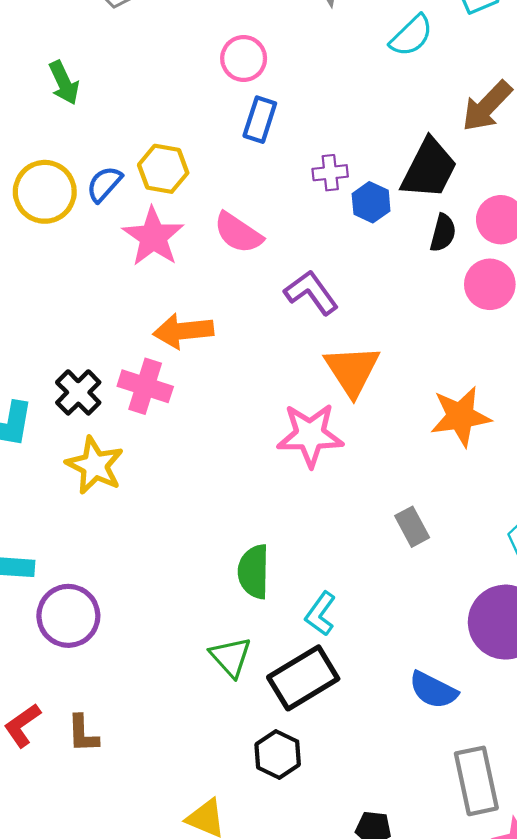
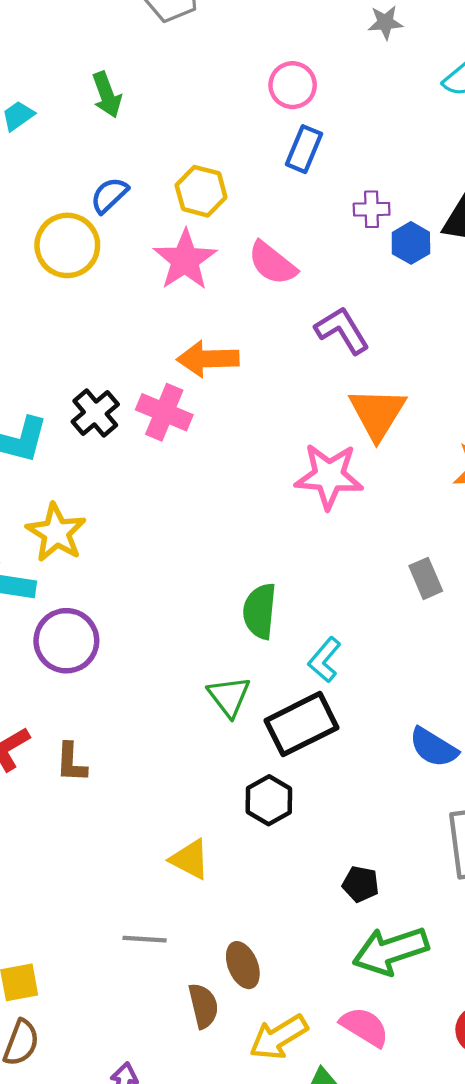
blue semicircle: (104, 184) -> (109, 195), moved
yellow circle: (45, 192) -> (67, 245), moved
yellow star: (95, 465) -> (56, 533), moved

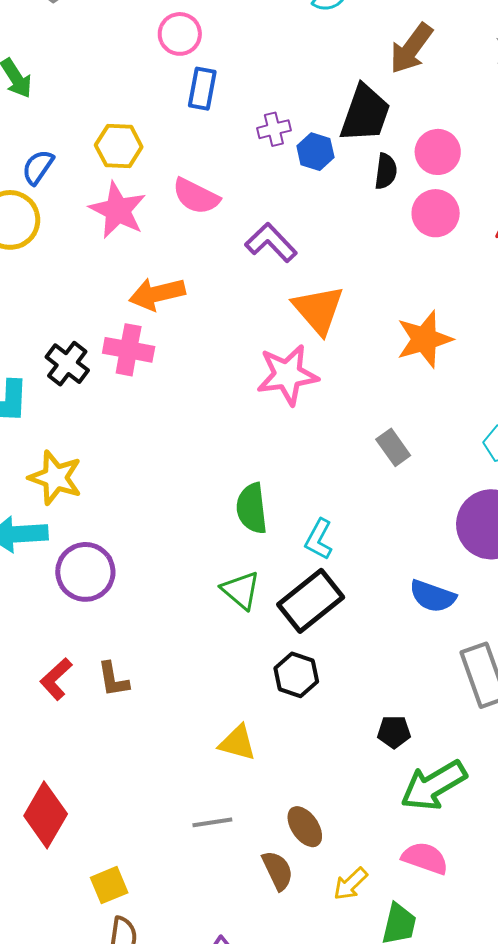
yellow arrow: (279, 1037) -> (350, 884), size x0.7

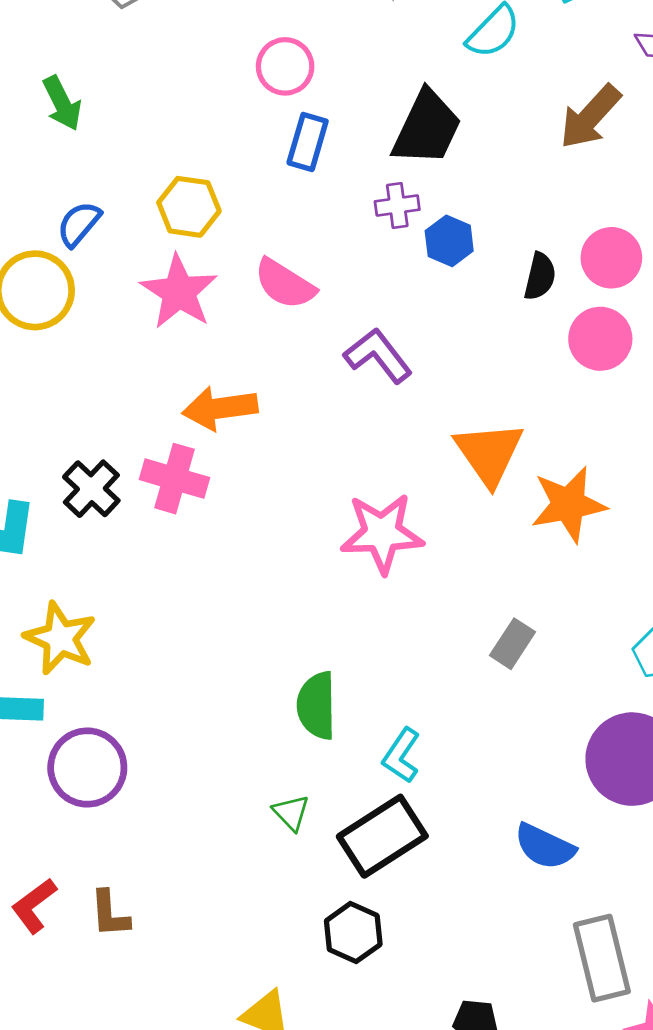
black trapezoid: (365, 113) -> (427, 128), moved
orange triangle: (318, 310) -> (489, 453), moved
gray rectangle: (393, 447) -> (512, 644), turned 63
green triangle: (241, 590) -> (291, 813), size x0.7

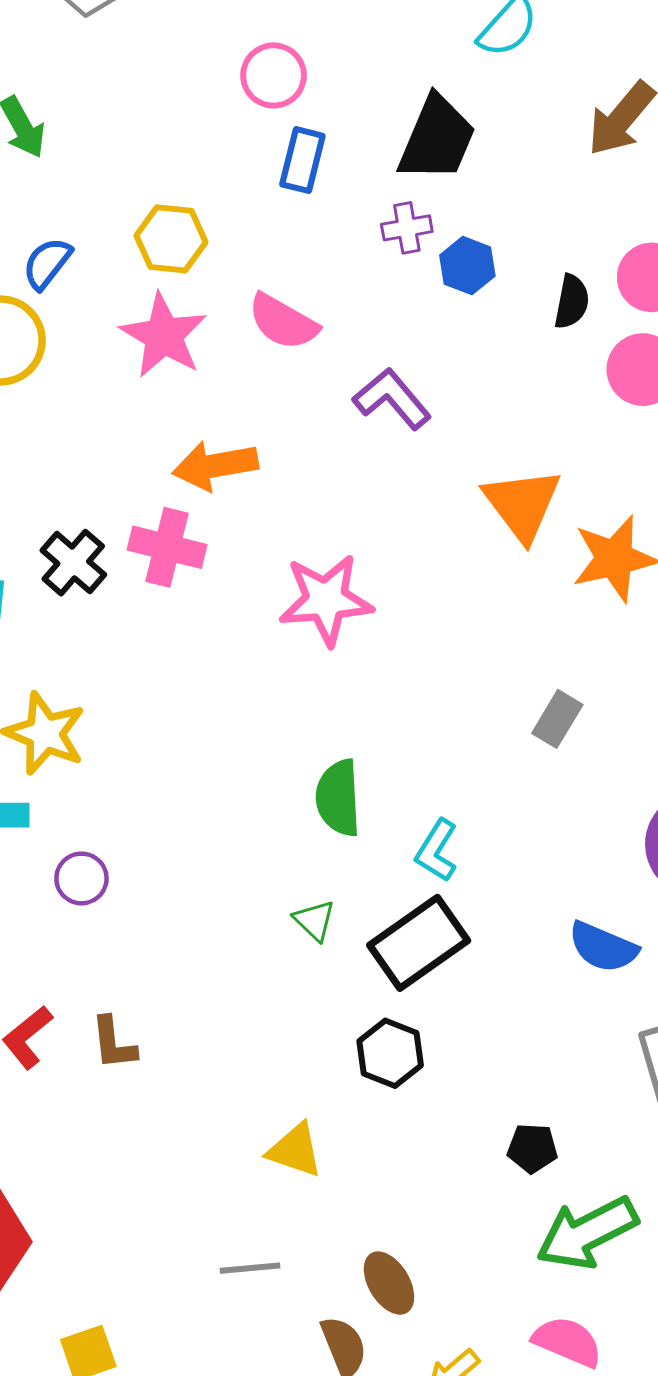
pink star: (382, 533) -> (326, 600), moved
purple circle: (87, 768) -> (81, 878), size x0.6

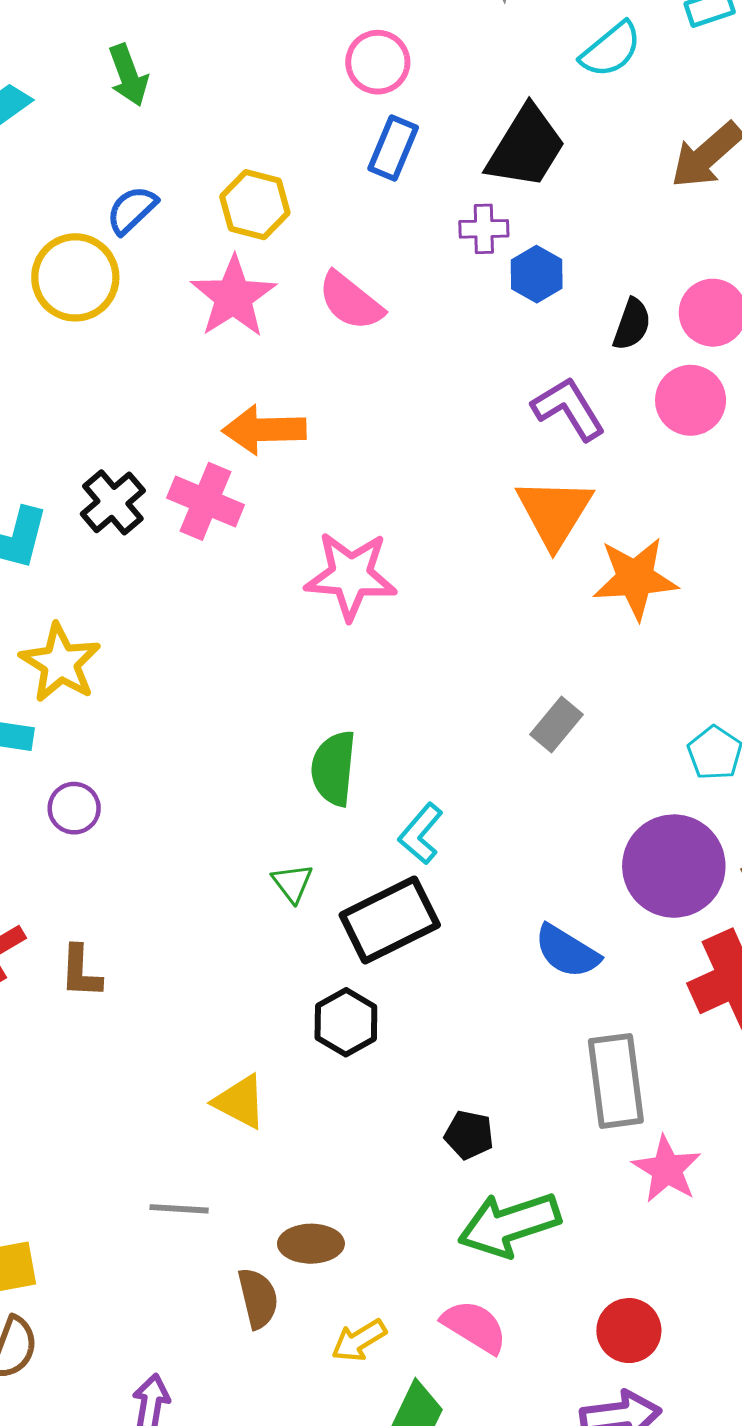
purple L-shape: (392, 399) -> (568, 409), moved
brown ellipse: (389, 1283) -> (311, 1244), turned -68

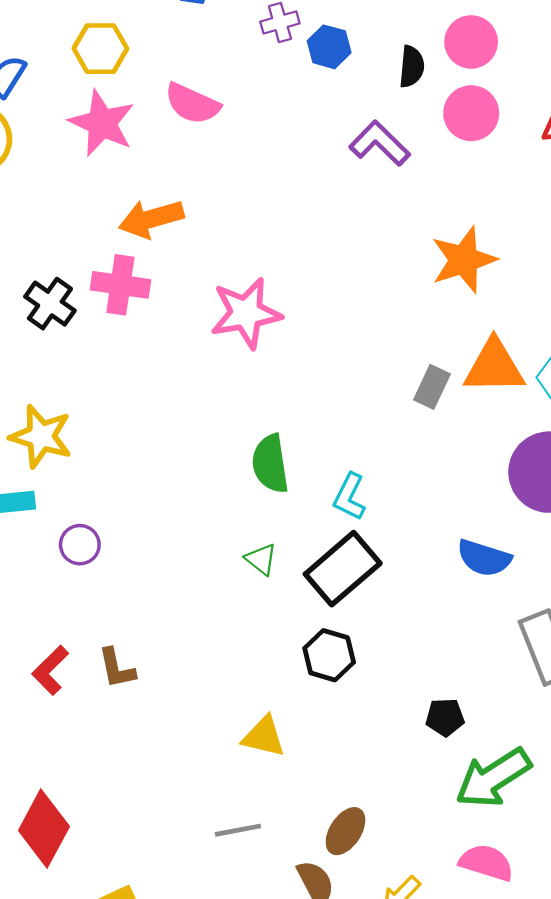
orange triangle: (554, 512) -> (494, 367), moved, turned -48
brown ellipse: (311, 1244) -> (345, 831), turned -42

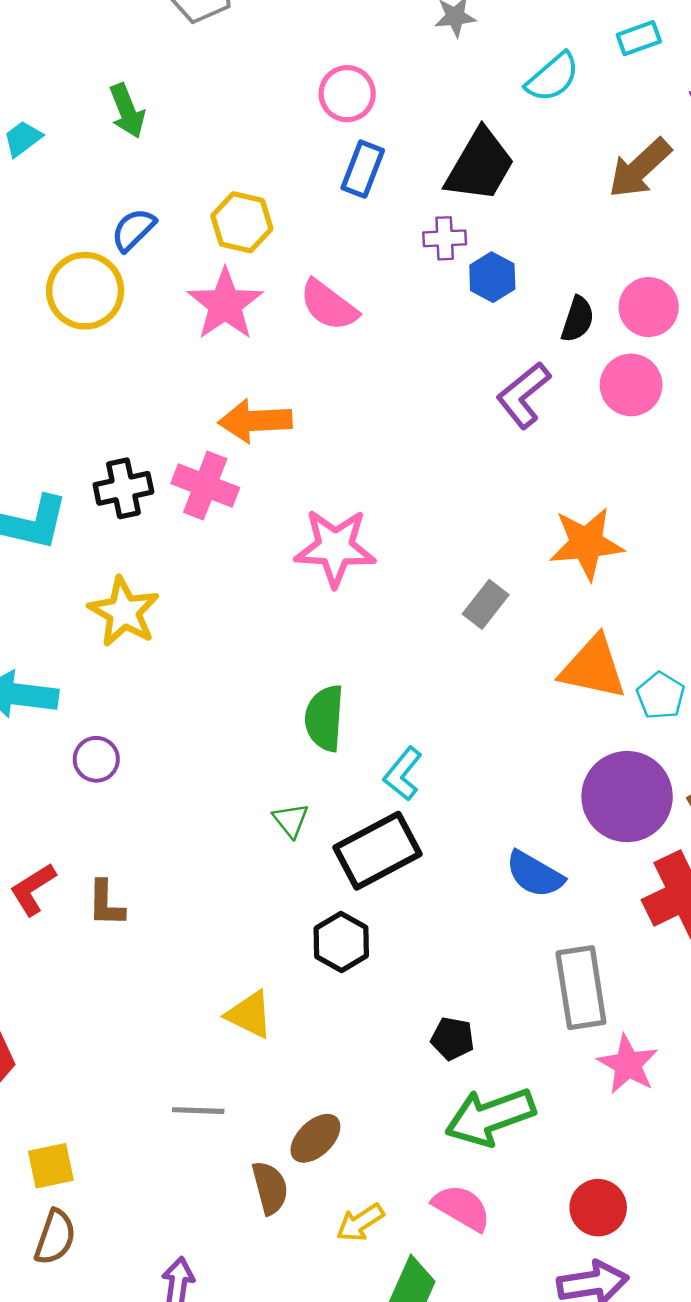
purple L-shape: (380, 143) -> (524, 395), turned -96
black cross: (50, 304) -> (123, 488), turned 30
gray rectangle: (432, 387) -> (486, 604), moved
yellow star: (41, 436) -> (124, 612), moved

